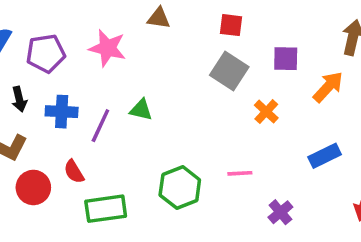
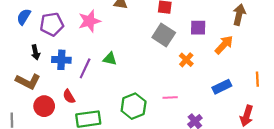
pink star: (107, 48) -> (89, 21), turned -30

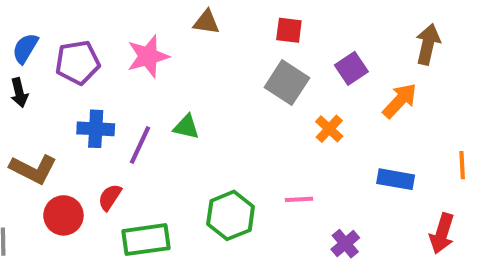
purple square: (198, 28) -> (351, 68), turned -35
black arrow: (36, 52) -> (19, 93), moved
blue rectangle: (222, 87) -> (396, 179), turned 36
red semicircle: (69, 96) -> (110, 197), turned 64

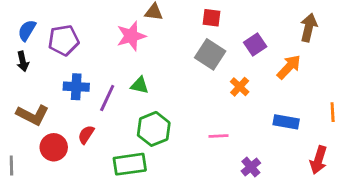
pink star: (148, 56) -> (131, 36), moved
green hexagon: (231, 215) -> (154, 129), moved
green rectangle: (146, 240) -> (130, 164), moved

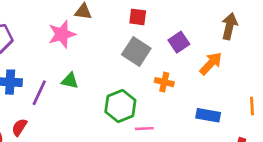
orange cross: (240, 87) -> (164, 82), turned -30
green hexagon: (154, 129) -> (120, 106), moved

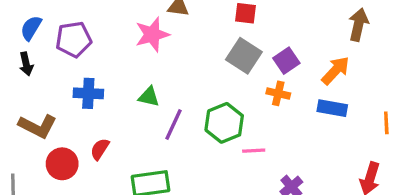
purple square: (179, 42) -> (286, 61), moved
green triangle: (70, 81) -> (149, 97), moved
purple line: (39, 93) -> (173, 125), moved
blue rectangle: (208, 115) -> (332, 108), moved

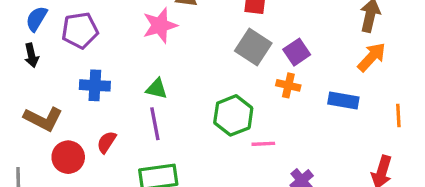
orange arrow: (336, 70) -> (372, 57), moved
purple line: (173, 125) -> (155, 124), moved, turned -36

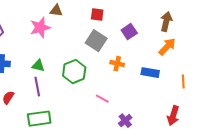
purple square: (297, 52) -> (129, 32), moved
green hexagon: (233, 115) -> (74, 72), moved
pink line: (263, 144) -> (102, 99), turned 32

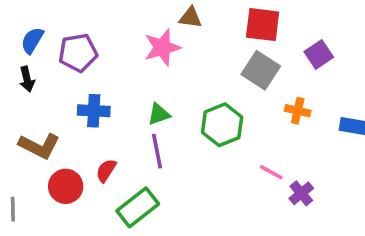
red square: (97, 15) -> (263, 25), size x1.5
green triangle: (38, 66) -> (159, 114), turned -32
green rectangle: (39, 119) -> (138, 207), moved, turned -30
purple cross: (125, 121) -> (301, 193), moved

